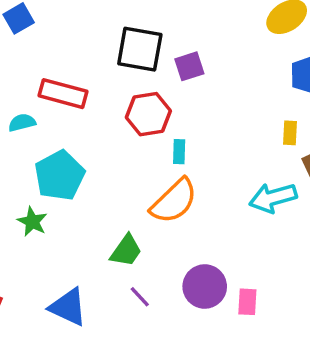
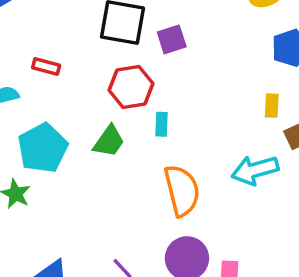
red rectangle: (63, 94) -> (46, 67), size x0.6
orange semicircle: (174, 201) -> (182, 190), moved, turned -60
green trapezoid: (126, 251) -> (109, 141), moved

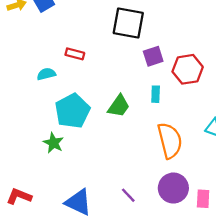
purple square: (172, 39) -> (153, 56), moved
red hexagon: (131, 87) -> (188, 69), moved

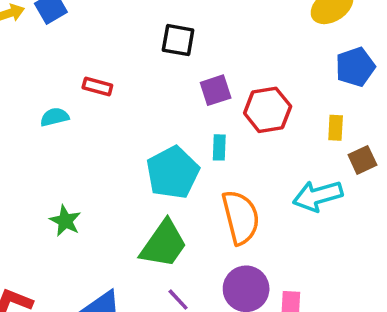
black square: (128, 23) -> (178, 40), size x0.7
green trapezoid: (119, 106) -> (164, 244), moved, size x1.4
cyan pentagon: (72, 111) -> (173, 172), moved

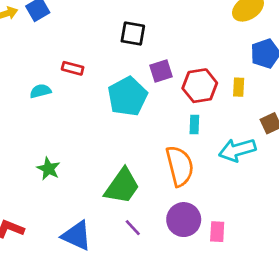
yellow rectangle: (336, 128) -> (239, 87), moved
cyan rectangle: (219, 147) -> (194, 125), moved
cyan pentagon: (173, 172) -> (127, 96), moved

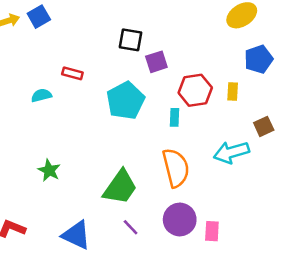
purple square: (161, 71) -> (156, 62), moved
cyan rectangle: (194, 125) -> (175, 117), moved

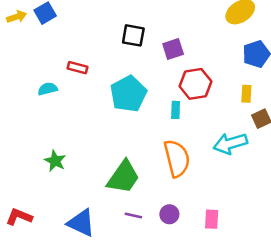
purple square: (156, 62) -> (173, 49), moved
yellow rectangle: (233, 92) -> (246, 94), moved
purple circle: (180, 219) -> (169, 214), moved, size x0.6
purple line: (131, 227) -> (133, 216), turned -35

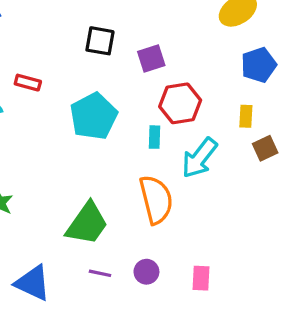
cyan arrow: (230, 143) -> (199, 158), moved, turned -36

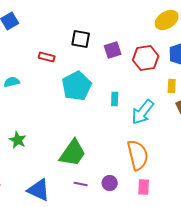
red rectangle: (28, 83) -> (47, 57), moved
red hexagon: (180, 103) -> (146, 58), moved
orange semicircle: (156, 200) -> (138, 155), moved

